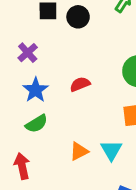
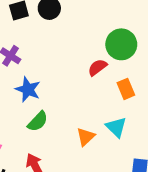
red semicircle: (80, 84) -> (97, 67), moved

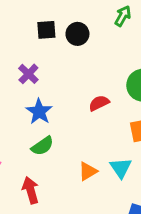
red semicircle: (97, 67) -> (99, 103), moved

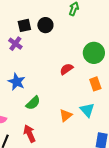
purple cross: (28, 74) -> (15, 44), moved
blue star: (39, 112) -> (17, 82), moved

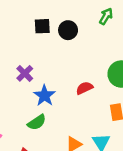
purple cross: (15, 44) -> (25, 73), moved
blue star: (17, 82) -> (44, 96), moved

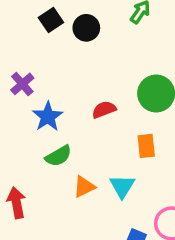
black square: (42, 26) -> (51, 20), turned -35
green semicircle: (37, 122) -> (58, 156), moved

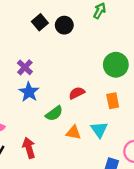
red semicircle: (104, 110) -> (77, 93), moved
blue star: (48, 117) -> (29, 92), moved
orange triangle: (84, 187) -> (73, 133), turned 42

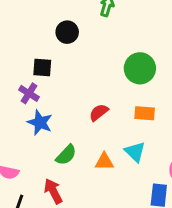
black square: (40, 22) -> (42, 67), moved, turned -35
orange rectangle: (113, 101) -> (145, 113), turned -63
green semicircle: (54, 113) -> (66, 155), moved

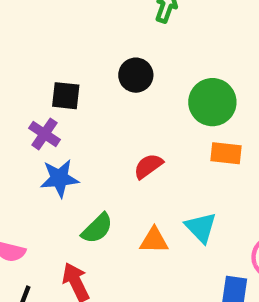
black circle: (67, 32) -> (136, 75), moved
orange rectangle: (145, 113) -> (226, 153), moved
blue star: (40, 123) -> (59, 178), turned -30

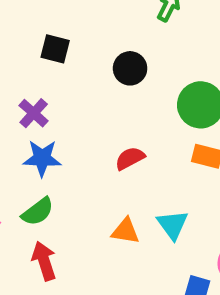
black square: (66, 96) -> (55, 49), moved
green semicircle: (97, 228) -> (38, 212), moved

